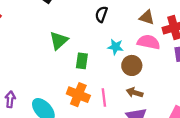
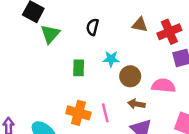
green triangle: (59, 41) -> (50, 34), moved
pink semicircle: (149, 42) -> (163, 86), moved
green rectangle: (82, 61) -> (79, 68), moved

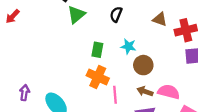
pink semicircle: (163, 86) -> (169, 92), moved
orange cross: (78, 113) -> (98, 77), moved

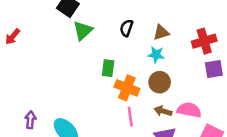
brown triangle: (160, 19) -> (161, 32), moved, turned -35
cyan star: (128, 46) -> (156, 55), moved
orange cross: (98, 77) -> (127, 88), moved

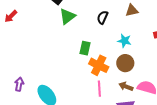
brown triangle: (161, 32) -> (132, 10), moved

